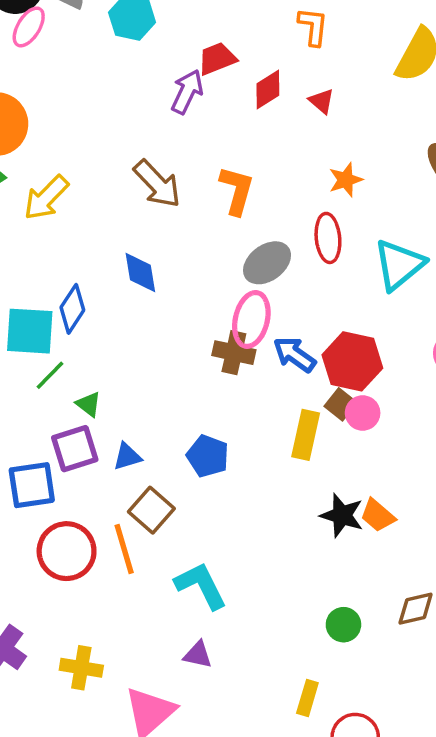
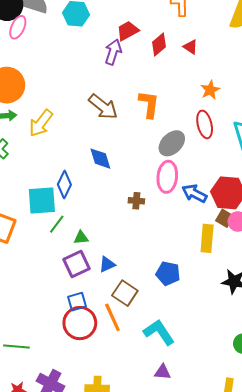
brown cross: (234, 353) -> (136, 201), moved, size x0.7
green triangle: (89, 404) -> (81, 238), turned -35
blue pentagon: (208, 456) -> (168, 273), moved
blue square: (32, 485) -> (77, 302), moved, size x0.7

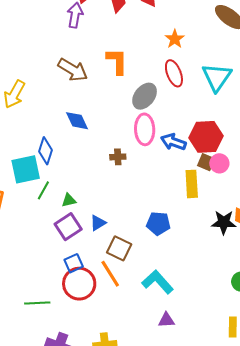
green line: (16, 347) -> (37, 303), moved

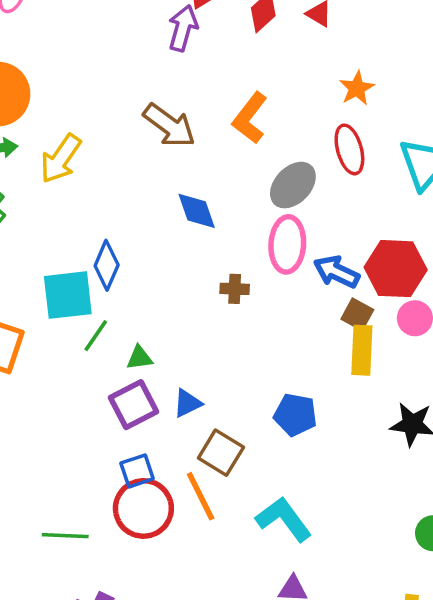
orange L-shape: (117, 61) -> (250, 118), turned -148
blue diamond: (77, 121) -> (197, 211), moved
brown square: (206, 162) -> (357, 314), moved

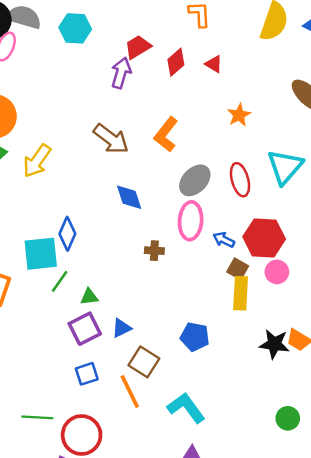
red ellipse: (349, 149) -> (240, 180), moved
blue arrow: (336, 272) -> (224, 240), size x0.7
red circle: (143, 508) -> (82, 435), moved

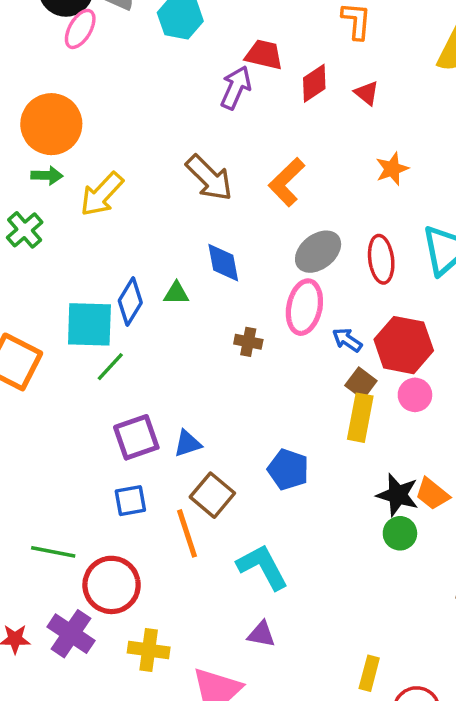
red trapezoid: (138, 47) -> (264, 55), turned 36
green triangle: (89, 297) -> (176, 293), moved
green circle: (288, 418) -> (400, 533), moved

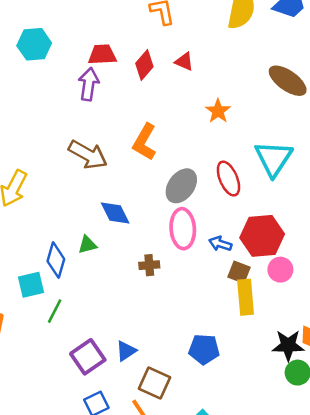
cyan square: (89, 324) -> (31, 285), size x0.7

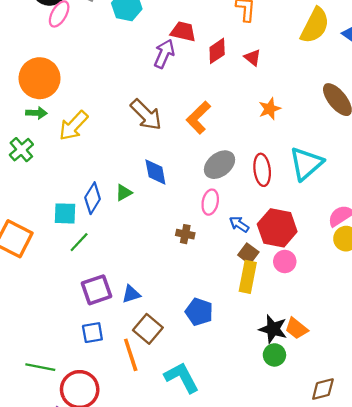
pink ellipse: (183, 229) -> (210, 202), size x0.7
green triangle: (87, 245) -> (124, 193), turned -30
brown cross: (149, 265) -> (185, 234), moved

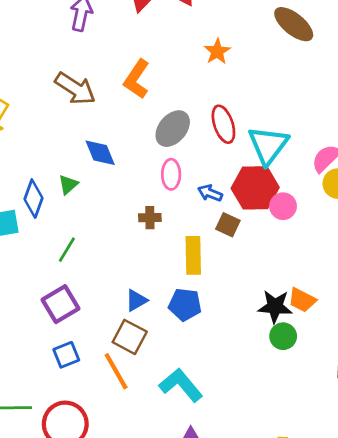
cyan triangle: (306, 164) -> (268, 145), moved
green line: (79, 242) -> (67, 250), moved
pink circle: (285, 262) -> (283, 206), moved
yellow rectangle: (248, 277) -> (193, 255), moved
blue triangle: (131, 294) -> (136, 300), moved

